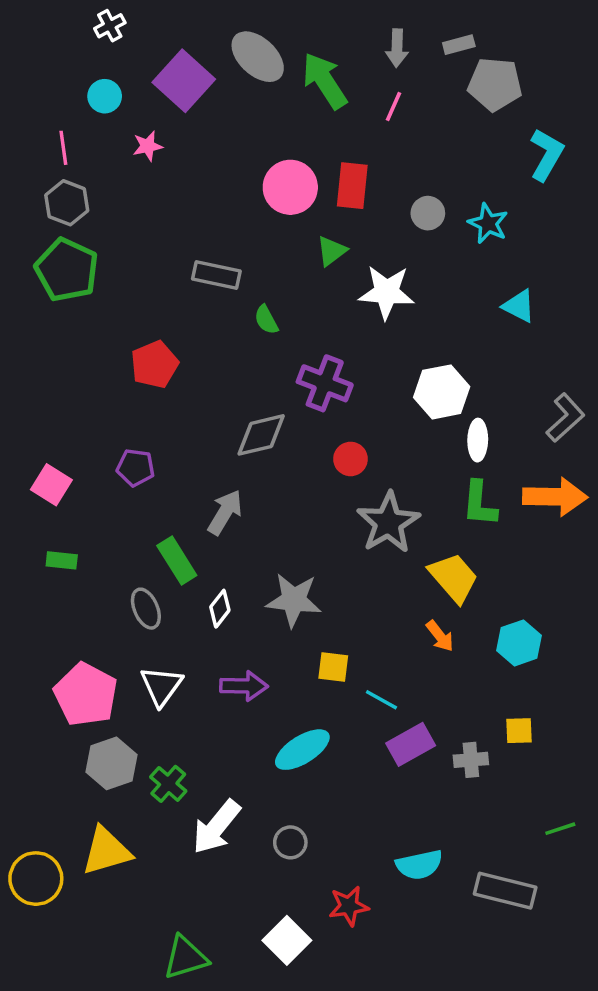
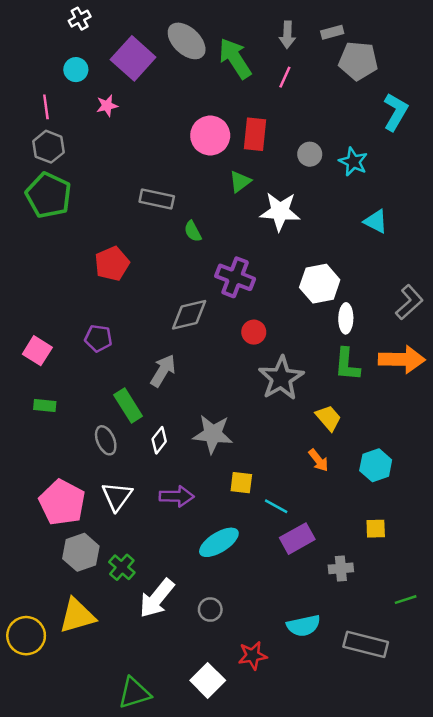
yellow trapezoid: (454, 578) -> (328, 418), size x0.7
gray cross: (471, 760) -> (341, 568), moved

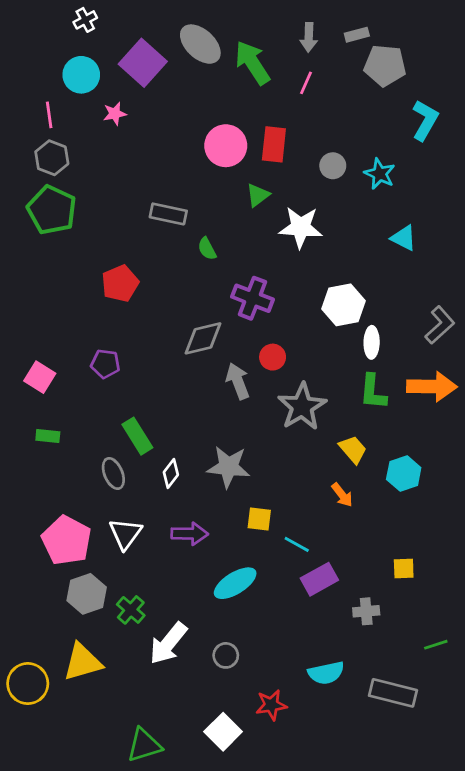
cyan circle: (76, 70) -> (81, 75), size x1.4
gray arrow: (163, 371) -> (238, 381), moved, turned -52
cyan hexagon: (376, 465) -> (404, 473), moved

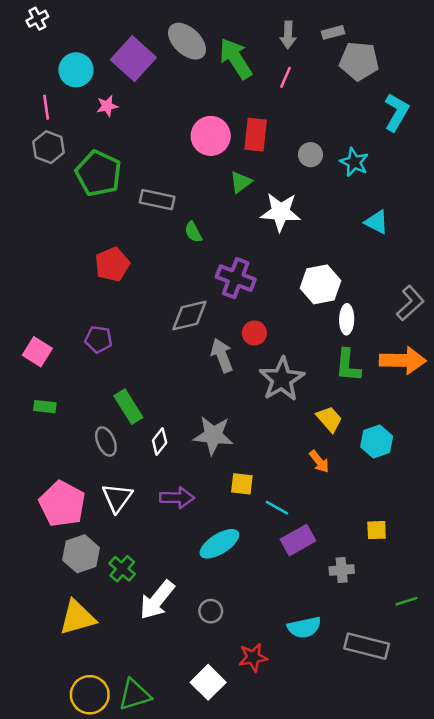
white cross: (85, 20) -> (37, 19), moved
green pentagon: (52, 210) -> (98, 173), moved
yellow circle: (28, 684) -> (90, 695), moved

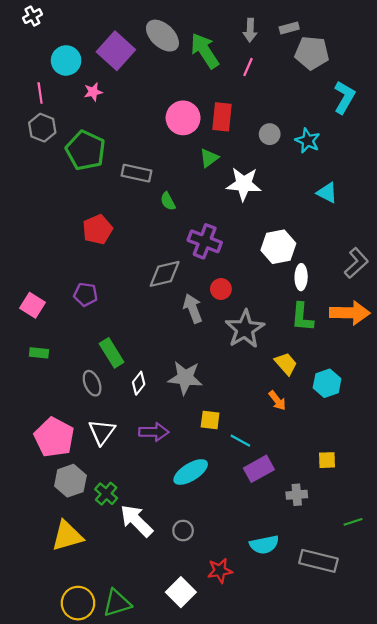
white arrow: (157, 600) -> (136, 521), turned 96

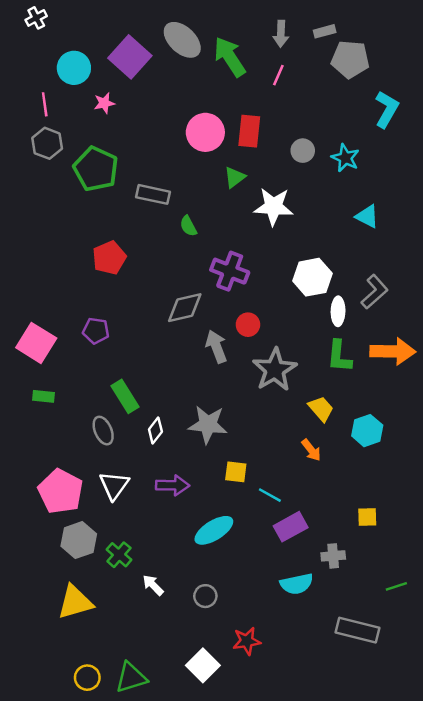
gray L-shape: (356, 263) -> (375, 292), moved
pink square: (32, 305) -> (36, 343), size x1.4
white arrow: (136, 521) -> (153, 585), size x0.6
cyan semicircle: (264, 545) -> (297, 584), moved
yellow circle: (78, 603) -> (87, 678), size x0.7

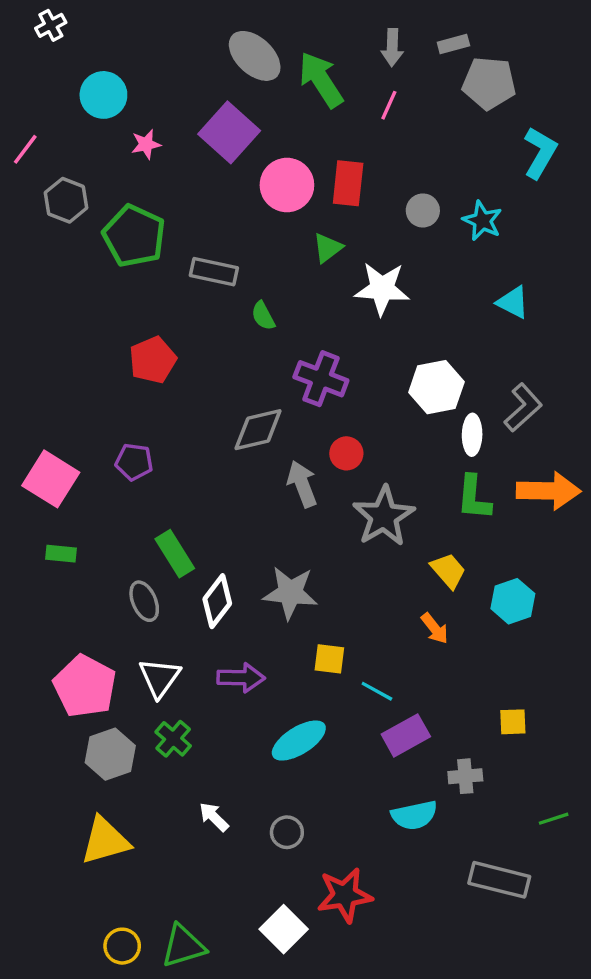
purple square: (130, 57) -> (229, 132), moved
pink line: (45, 104) -> (25, 149), moved, turned 45
white diamond: (155, 431) -> (217, 601), size x1.4
green cross: (119, 555) -> (173, 739), moved
red star: (247, 641) -> (345, 895), size x1.4

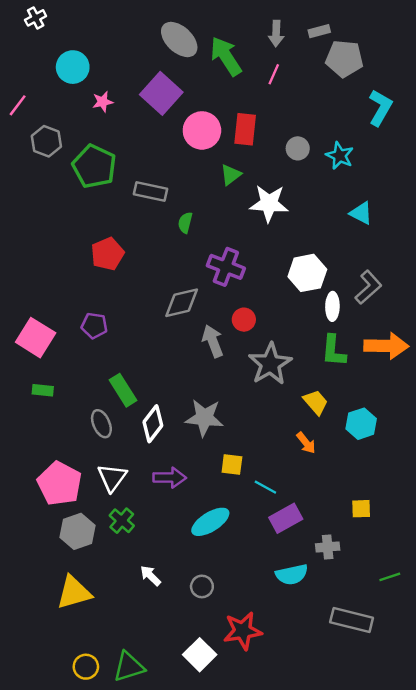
green semicircle: (263, 316) -> (185, 223), turned 42

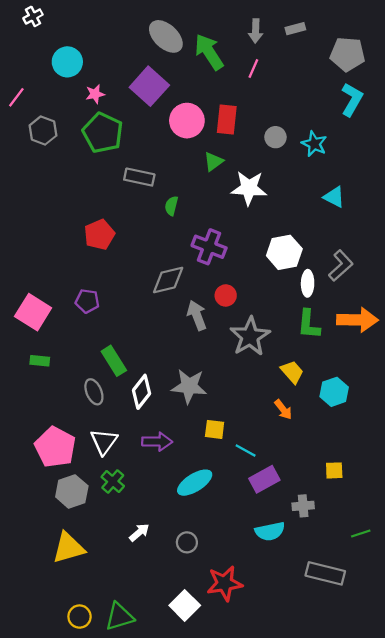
gray pentagon: (344, 59) -> (347, 54), moved
green pentagon: (94, 166) -> (103, 133), moved
white arrow: (150, 576) -> (139, 532), turned 95

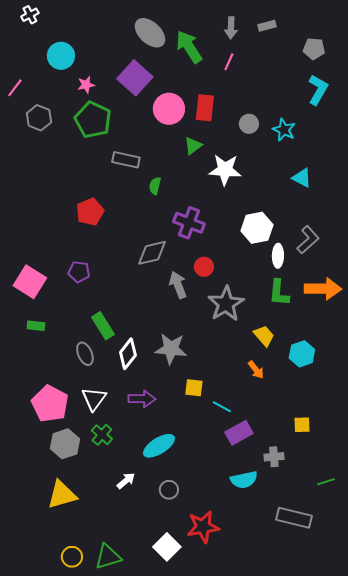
gray pentagon: (347, 54) -> (314, 49), size x0.7
cyan ellipse: (195, 483) -> (159, 446), moved

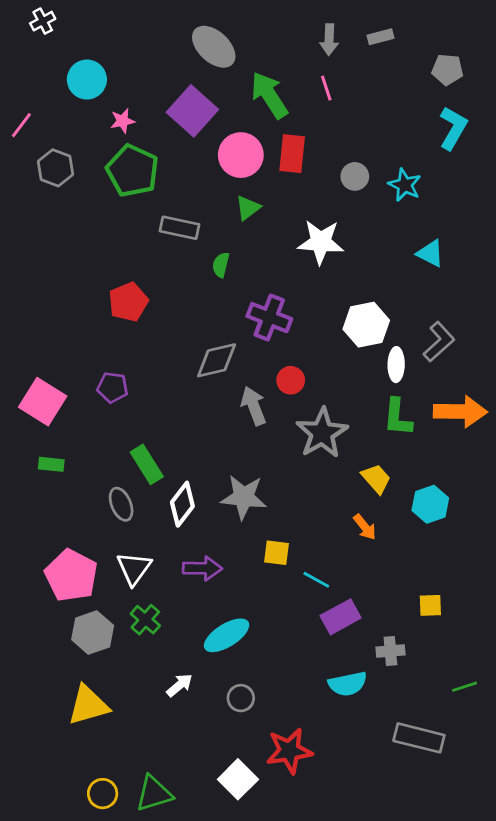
green arrow: (189, 47) -> (269, 95), moved
pink line: (229, 62) -> (326, 88), turned -42
green triangle: (193, 146) -> (248, 208), moved

